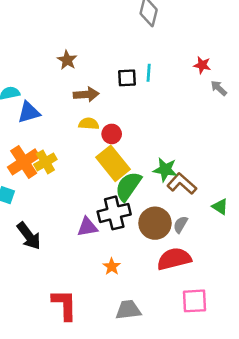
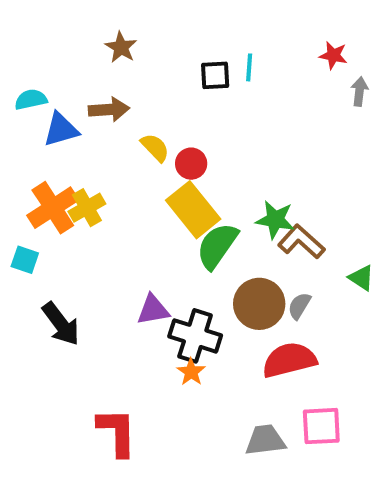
gray arrow: (219, 88) -> (359, 91), turned 54
brown arrow: (86, 94) -> (109, 109), moved
yellow semicircle: (89, 124) -> (155, 148), turned 42
black cross: (114, 213) -> (195, 336), moved, turned 32
gray trapezoid: (128, 310) -> (265, 440), moved

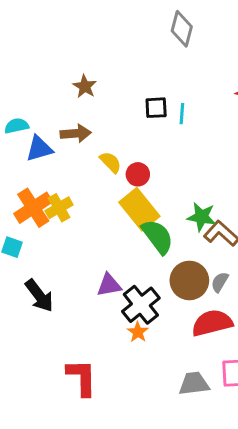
cyan line: (249, 67) -> (182, 114), moved
green semicircle: (217, 246) -> (158, 237), turned 108
black cross: (195, 336) -> (141, 305), turned 33

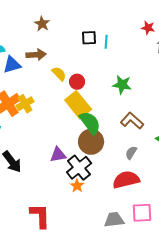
green star: (202, 217) -> (122, 85), moved
brown circle: (189, 280) -> (91, 142), moved

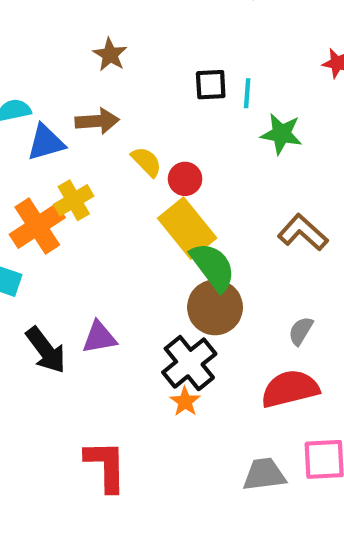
green star: (122, 85) -> (281, 134), moved
yellow cross: (25, 104) -> (74, 200), moved
brown L-shape: (132, 121) -> (303, 232), moved
purple triangle: (58, 155) -> (99, 337), moved

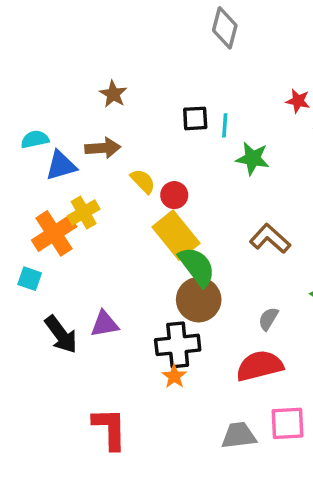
black cross: (189, 363) -> (178, 345), turned 33

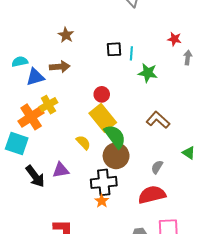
yellow semicircle: (143, 181) -> (83, 142), moved
cyan square: (30, 279) -> (17, 144), size x1.6

